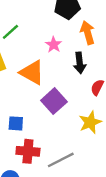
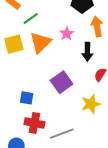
orange triangle: (32, 72) -> (41, 42), moved, turned 40

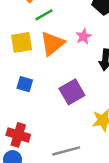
blue square: (27, 98) -> (25, 84), moved
red cross: (34, 123) -> (18, 135), moved

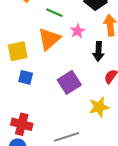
green line: (44, 15) -> (54, 13), moved, turned 56
yellow square: (22, 42) -> (18, 51), moved

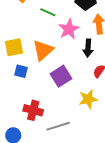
pink star: (77, 31) -> (69, 29), size x1.5
orange triangle: (49, 39) -> (43, 50), moved
red cross: (22, 124) -> (33, 110), moved

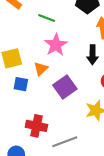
pink star: (69, 29) -> (56, 45), moved
orange triangle: (43, 50) -> (41, 69), moved, size x0.6

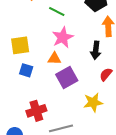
orange triangle: (41, 69) -> (54, 58), moved, turned 40
red cross: (36, 126) -> (36, 111), turned -36

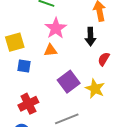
purple square: (67, 78) -> (69, 82), moved
yellow star: (93, 102) -> (95, 89), turned -30
red cross: (36, 111) -> (28, 104), moved

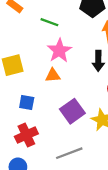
blue square: (24, 66) -> (27, 103), moved

